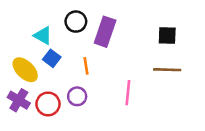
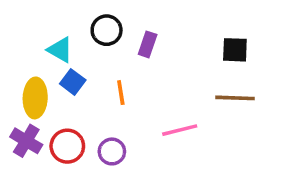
purple rectangle: (105, 32) -> (148, 44), size x0.6
yellow ellipse: (25, 70) -> (35, 98), turned 48
pink line: (128, 93) -> (180, 130), turned 70
purple circle: (77, 96) -> (112, 151), moved

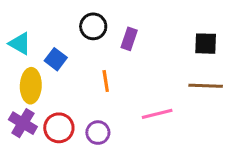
cyan triangle: (60, 50) -> (20, 44), moved
blue square: (73, 82) -> (56, 59), moved

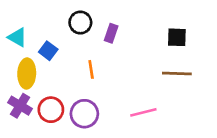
pink line: (157, 114) -> (143, 112), moved
purple circle: (98, 133) -> (84, 114), size x1.4

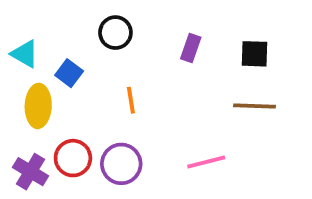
purple rectangle: (111, 33) -> (191, 48), moved
purple cross: (20, 106) -> (30, 172), moved

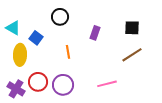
purple rectangle: (191, 48) -> (95, 33), moved
brown line: (254, 106) -> (132, 55), turned -35

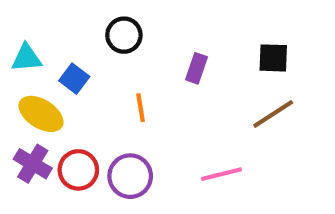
cyan triangle: (13, 28) -> (27, 58), turned -35
yellow ellipse: (20, 55) -> (41, 114), turned -60
purple cross: (16, 89) -> (33, 164), moved

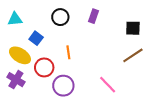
cyan triangle: (27, 58) -> (15, 19), moved
purple rectangle: (197, 68) -> (94, 16), moved
red circle: (78, 170) -> (44, 67), moved
pink line: (221, 174) -> (108, 85), turned 60

